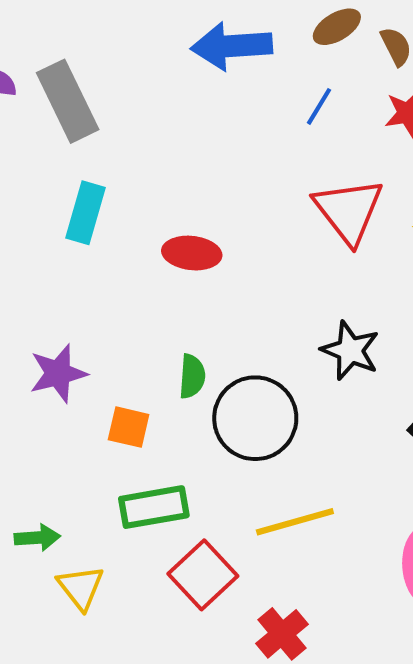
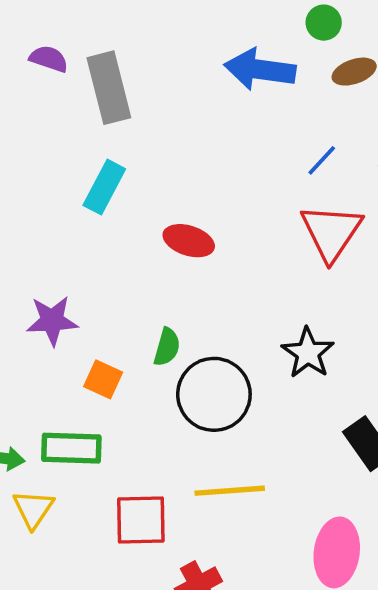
blue line: (319, 106) -> (322, 160), moved
green rectangle: (154, 507) -> (71, 448), moved
red square: (203, 575) -> (141, 520), turned 30

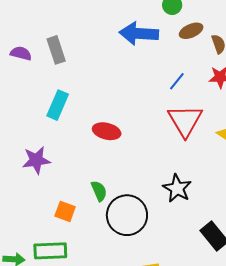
purple semicircle: (49, 59) -> (21, 53), moved
gray rectangle: (109, 88) -> (56, 50), size x0.7
purple star: (52, 321) -> (36, 160), moved
green semicircle: (167, 347) -> (99, 191), turned -35

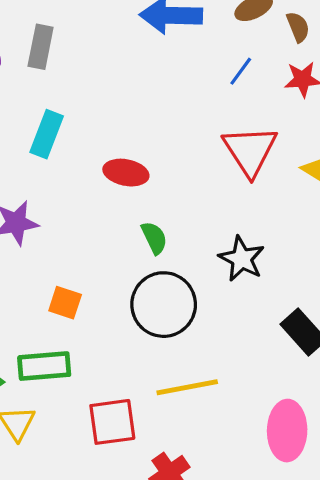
gray rectangle: (56, 50) -> (41, 47), turned 32
blue line: (177, 81) -> (241, 71), moved
green semicircle: (99, 191) -> (154, 238), moved

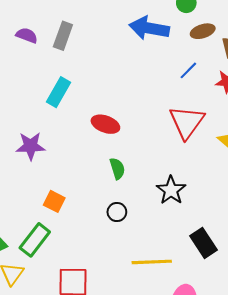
black circle: (164, 305) -> (117, 212), size x0.5
green rectangle: (44, 366) -> (35, 240), turned -56
yellow line: (187, 387) -> (152, 262), moved

